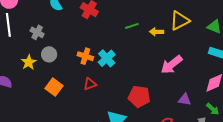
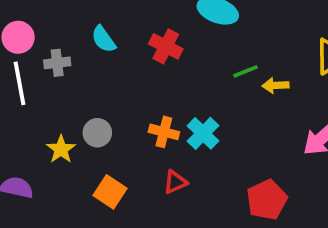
gray cross: (37, 32) -> (57, 63), moved, turned -32
yellow arrow: (157, 32) -> (275, 85), moved
red pentagon: (139, 97) -> (267, 200), turned -30

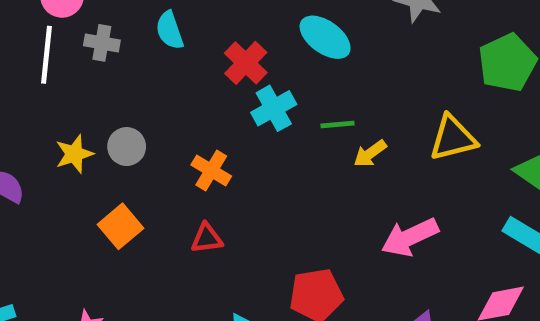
yellow arrow: (275, 85) -> (370, 153), turned -50
cyan cross: (203, 133) -> (274, 108), moved

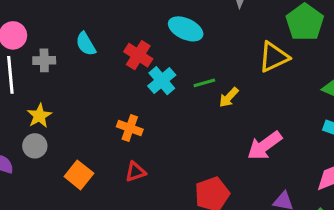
yellow triangle: (453, 138) -> (274, 57), moved
gray circle: (127, 147) -> (35, 146), moved
yellow star: (74, 154) -> (39, 116), moved

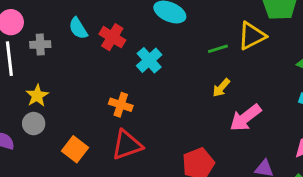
red cross: (138, 55) -> (112, 37), moved
green line: (204, 83) -> (218, 49), moved
yellow arrow: (229, 97) -> (221, 88), moved
red triangle: (135, 172) -> (127, 145), size x1.6

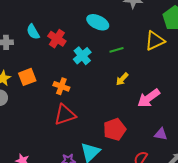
green line: (218, 49) -> (117, 50), moved
yellow arrow: (221, 88) -> (122, 79), moved
orange square: (75, 149) -> (27, 77), moved, turned 30

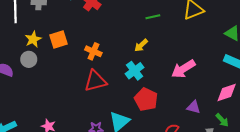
cyan cross: (82, 56) -> (135, 71), moved
yellow arrow: (122, 79) -> (141, 45), moved
red pentagon: (115, 129) -> (146, 99), turned -30

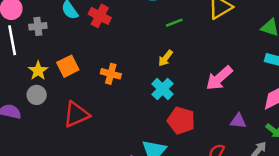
red triangle: (95, 81) -> (76, 114), moved

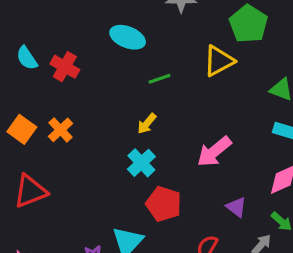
orange square: (68, 66) -> (22, 129), turned -30
orange cross: (111, 74) -> (61, 130), moved, turned 30
purple triangle: (238, 121) -> (236, 207), turned 30

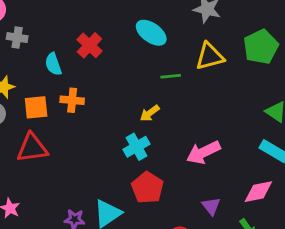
cyan semicircle: (27, 58) -> (53, 64), moved
yellow triangle: (219, 61) -> (210, 56), moved
orange square: (22, 129) -> (36, 107), moved, turned 35
orange cross: (61, 130) -> (72, 100), turned 35

